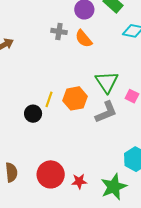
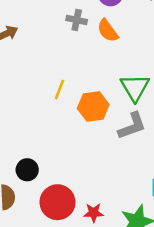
yellow line: (49, 99) -> (59, 90), moved
black circle: (33, 114) -> (27, 170), moved

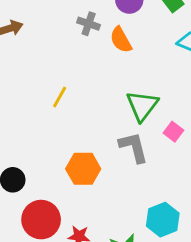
orange hexagon: (93, 107) -> (83, 169), moved
gray L-shape: (132, 126) -> (134, 147), turned -92

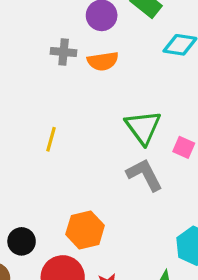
orange semicircle: (121, 40) -> (103, 61), turned -56
orange hexagon: (83, 169) -> (85, 230), moved

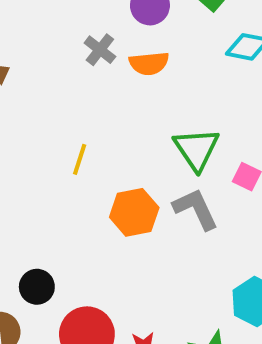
gray cross: (64, 52) -> (100, 50), turned 30
orange hexagon: (85, 230) -> (134, 212), moved

